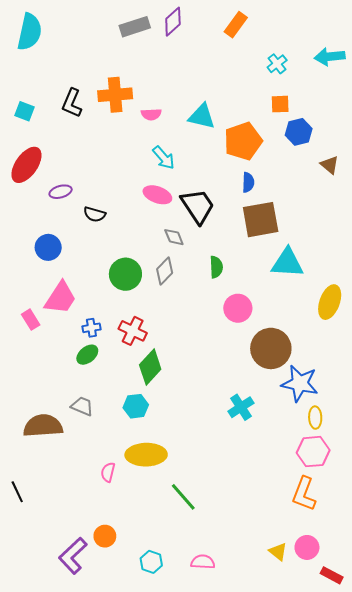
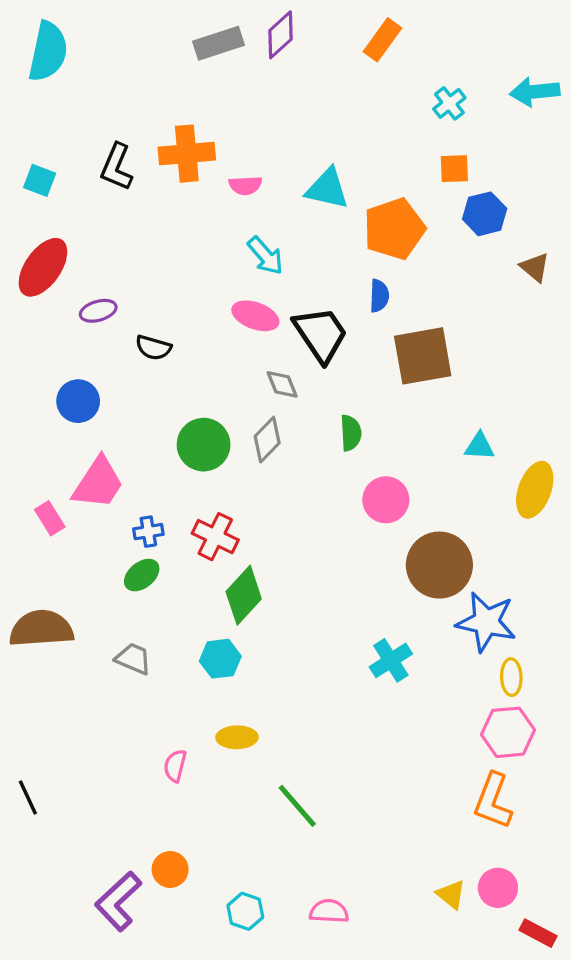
blue semicircle: (248, 182) -> (379, 296), moved
cyan triangle: (287, 263) -> (480, 446), moved, size x0.6
brown semicircle: (43, 426) -> (41, 629), moved
yellow ellipse: (146, 455) -> (237, 737), size x0.6

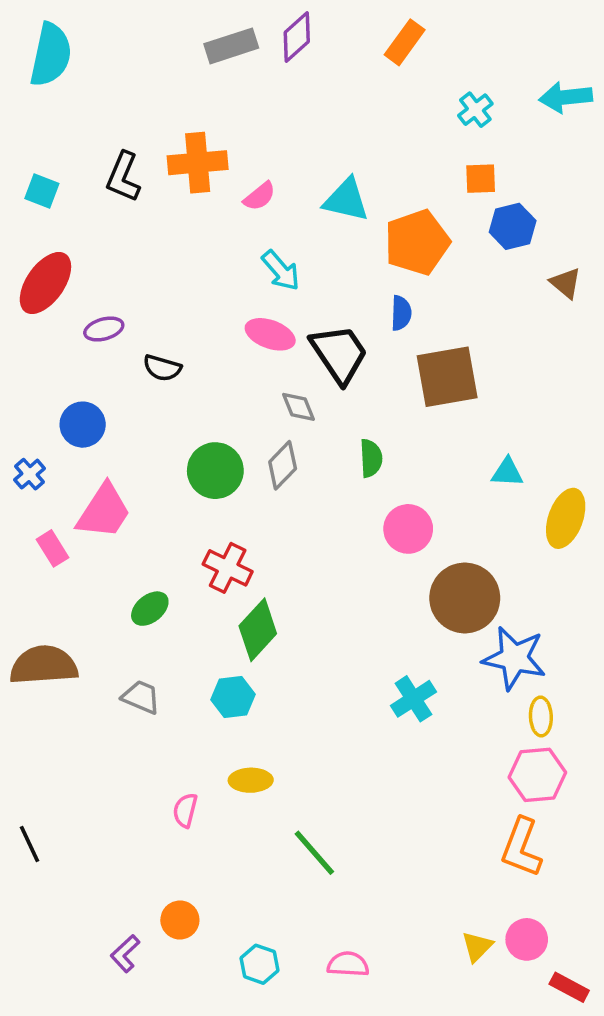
pink semicircle: (245, 185) -> (260, 196), turned -36
blue cross: (148, 532) -> (30, 474), moved, turned -32
yellow triangle: (451, 895) -> (477, 947), turned 36
purple L-shape: (118, 901) -> (125, 954), size x0.6

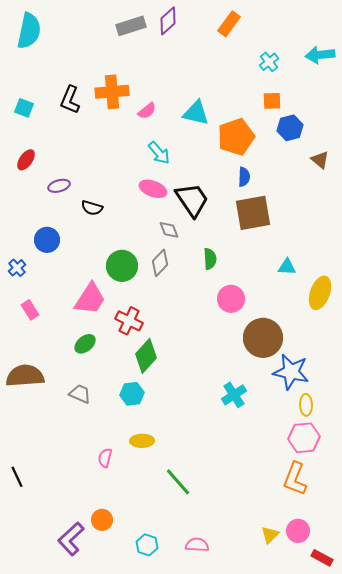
red ellipse: (45, 283) -> (26, 160), size x0.6
blue semicircle: (401, 313) -> (244, 177), moved
pink trapezoid: (104, 511) -> (90, 299), moved
purple L-shape: (125, 954) -> (71, 539), size x1.6

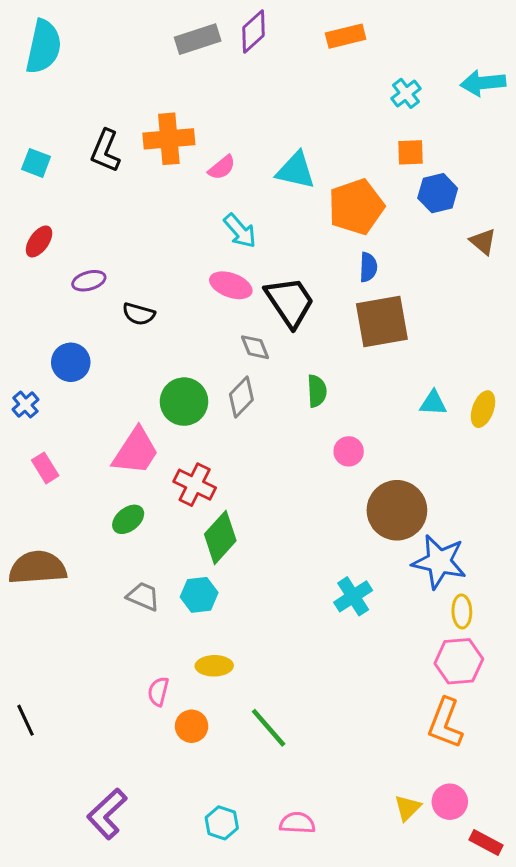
orange rectangle: (229, 24) -> (346, 36), turned 40
yellow ellipse: (320, 293) -> (483, 409), moved, size x0.7
pink circle: (231, 299) -> (349, 451), size x0.7
gray trapezoid: (80, 394) -> (143, 596), moved
orange circle: (102, 520) -> (192, 726), moved

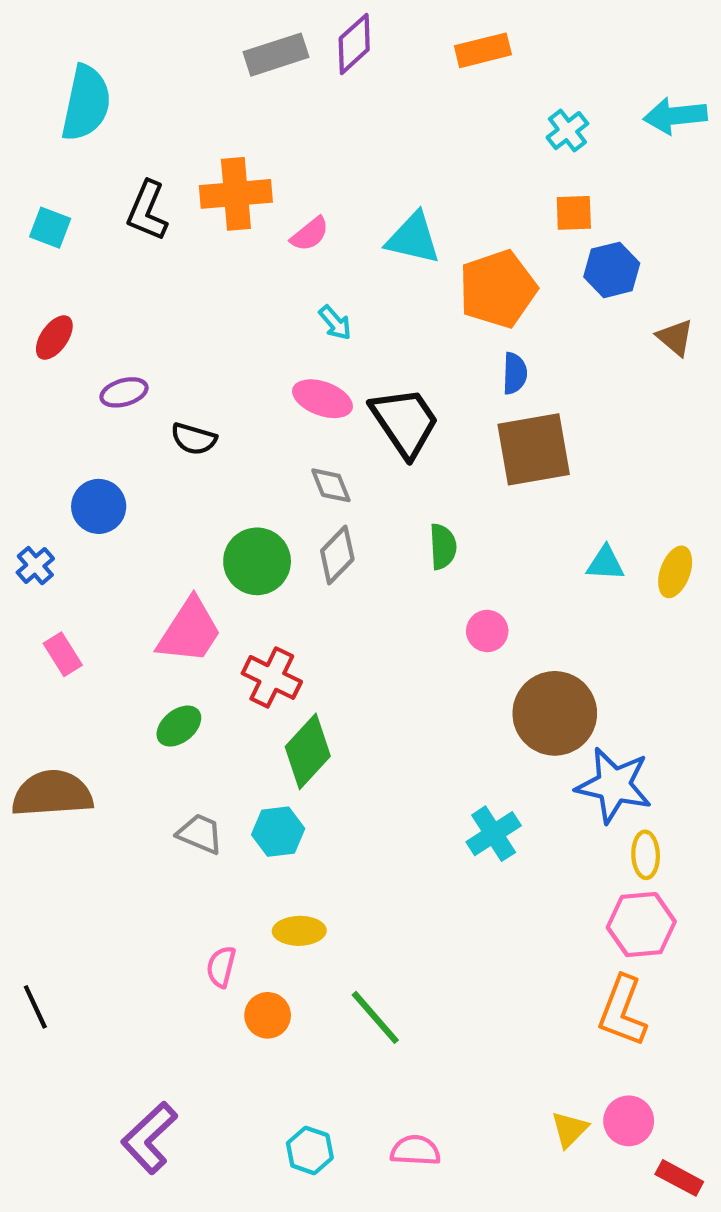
cyan semicircle: (44, 47) -> (86, 103), moved
cyan arrow: (240, 231) -> (335, 323), size x0.7
gray diamond: (255, 347) -> (331, 485), moved

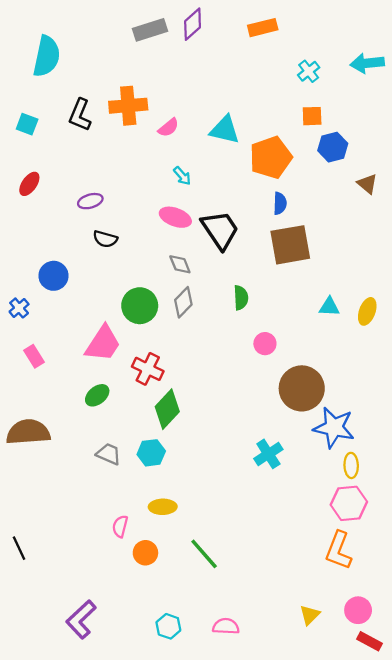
purple ellipse: (124, 392) -> (90, 201), moved
pink circle: (629, 1121) -> (358, 610), moved

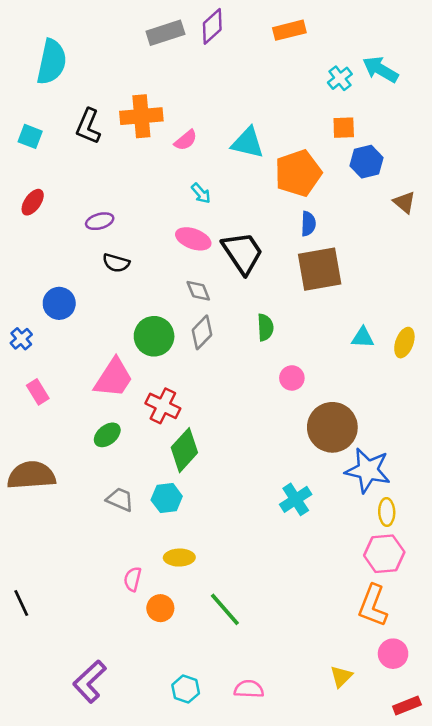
cyan arrow: (367, 63) -> (380, 69), moved, turned 36
pink circle: (358, 610) -> (393, 654), moved
red rectangle: (370, 641) -> (407, 706), turned -50

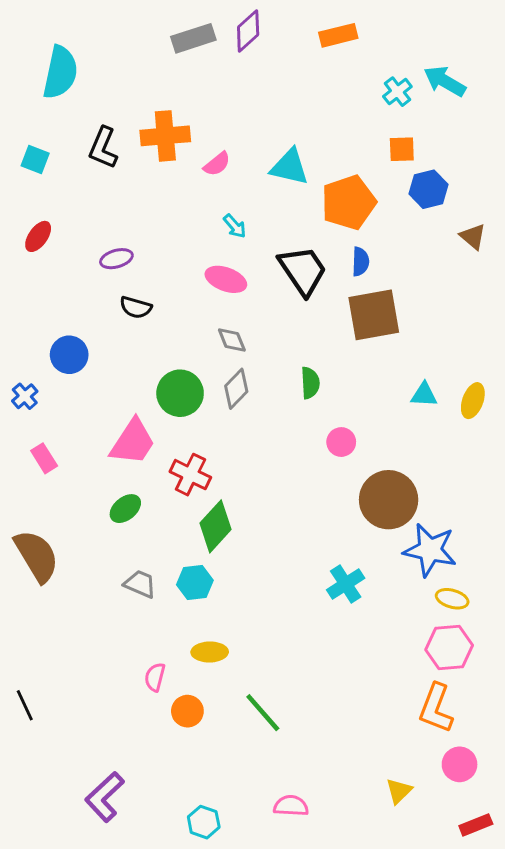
black trapezoid: (243, 253) -> (303, 270), moved
brown semicircle: (31, 475) -> (37, 556), turned 63
yellow ellipse: (387, 512) -> (452, 599), turned -72
cyan hexagon: (186, 689) -> (204, 822), moved

